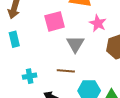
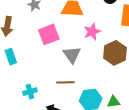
pink star: (98, 23) -> (92, 32), turned 30

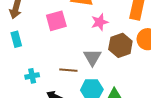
gray triangle: (72, 55) -> (92, 57), moved

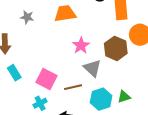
pink square: (56, 21) -> (47, 79), moved, turned -30
pink star: (100, 22) -> (81, 46), moved

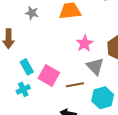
cyan rectangle: (14, 73) -> (27, 67), moved
cyan cross: (40, 103) -> (23, 89), moved

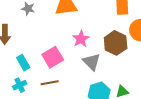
pink square: (49, 76) -> (53, 57), moved, turned 30
brown line: (75, 85) -> (50, 83), moved

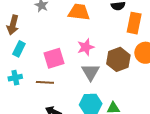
cyan rectangle: (23, 63) -> (19, 49), moved, turned 42

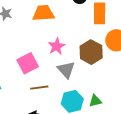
brown line: (45, 82) -> (39, 88), moved

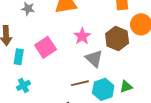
pink square: (28, 63) -> (46, 47), moved
brown line: (39, 88) -> (80, 83), moved

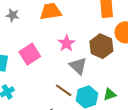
brown line: (80, 83) -> (64, 90), turned 48

